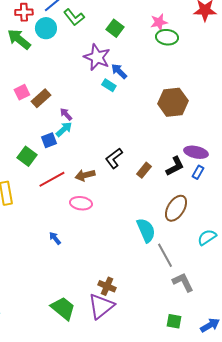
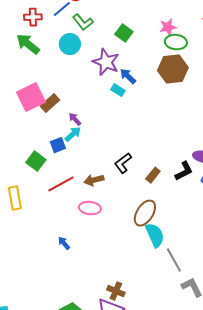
cyan circle: (46, 28) -> (70, 44), moved
pink square: (22, 92) -> (31, 97), size x1.8
brown hexagon: (173, 102) -> (173, 69), moved
brown ellipse: (176, 208) -> (145, 213), moved

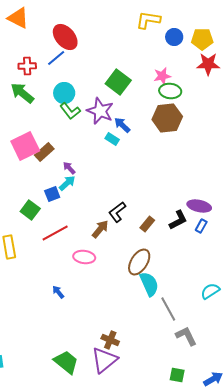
green L-shape: (83, 22) -> (70, 111), moved
green square: (124, 33) -> (118, 82), size x1.4
brown arrow: (94, 180) -> (100, 229), moved, turned 144

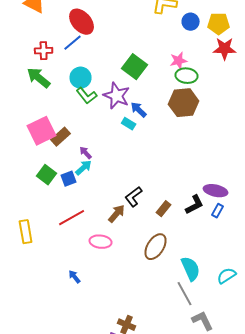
green square: (30, 210) -> (47, 175), moved
cyan semicircle: (149, 284) -> (191, 269), moved

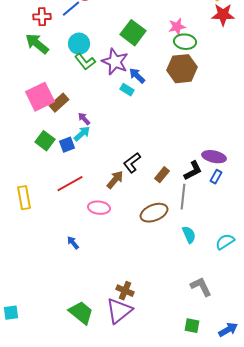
brown ellipse: (156, 247) -> (154, 213), turned 36
cyan semicircle: (191, 269) -> (189, 235), size x0.7
gray line: (185, 294) -> (183, 197), moved, turned 35

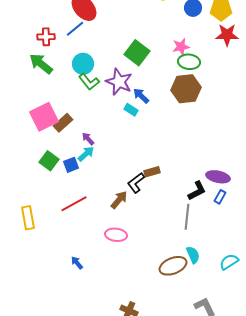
brown rectangle: (162, 175) -> (152, 172), moved, turned 35
pink ellipse: (99, 208) -> (116, 235), moved
brown ellipse: (154, 213) -> (173, 266), moved

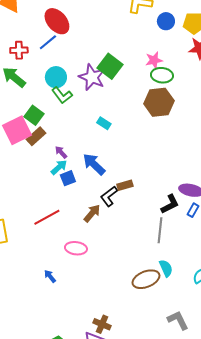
purple star: (119, 82) -> (92, 77), moved
blue arrow: (141, 96) -> (94, 164), moved, size x1.4
green square: (49, 161) -> (34, 115), moved
blue square: (71, 165) -> (68, 178), moved
pink ellipse: (116, 235) -> (76, 248), moved

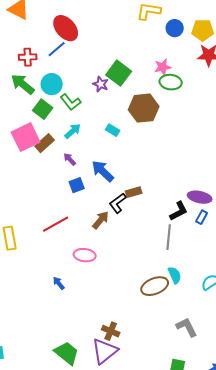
cyan circle: (56, 77) -> (52, 84), moved
purple star: (92, 77) -> (101, 84), size x0.6
brown hexagon: (159, 102) -> (144, 108), moved
green square: (34, 115) -> (43, 109), moved
cyan arrow: (59, 167) -> (73, 131), moved

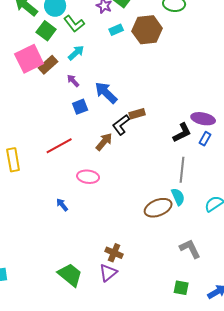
cyan rectangle: (113, 130) -> (116, 30), moved, turned -56
gray line: (169, 237) -> (182, 170), moved
purple triangle: (105, 351) -> (108, 273), size x0.7

